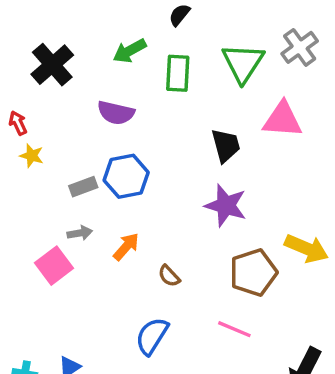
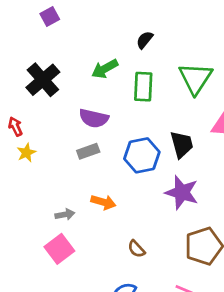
yellow star: (32, 156) -> (26, 153), turned 30
blue hexagon: (126, 176) -> (142, 155), moved
gray rectangle: (83, 187) -> (88, 151), moved
orange arrow: (126, 247) -> (103, 202), moved, turned 65
pink square: (54, 266) -> (59, 249), moved

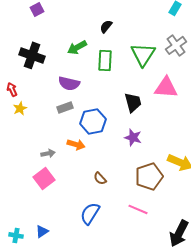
black cross: (43, 80) -> (32, 55), turned -30
blue hexagon: (142, 155) -> (93, 121), moved
purple star: (182, 193) -> (133, 137), size x0.7

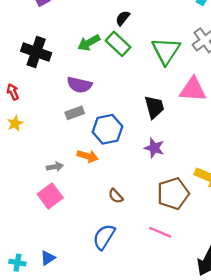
green rectangle: (105, 60) -> (118, 44), moved, turned -50
yellow star: (20, 108) -> (15, 123), moved

